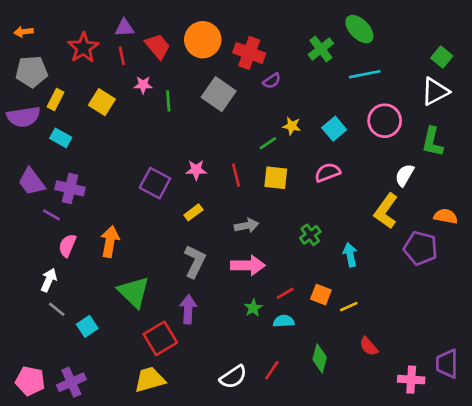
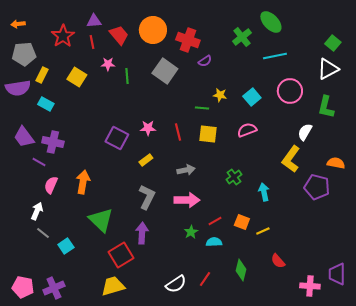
green line: (268, 143) -> (202, 108), turned 40

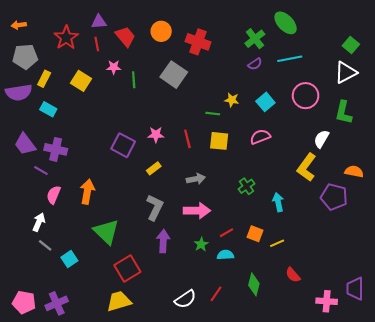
orange circle: (153, 30) -> (161, 31), size x0.7
purple semicircle: (205, 61) -> (255, 64), moved
purple arrow: (142, 233) -> (163, 241), moved

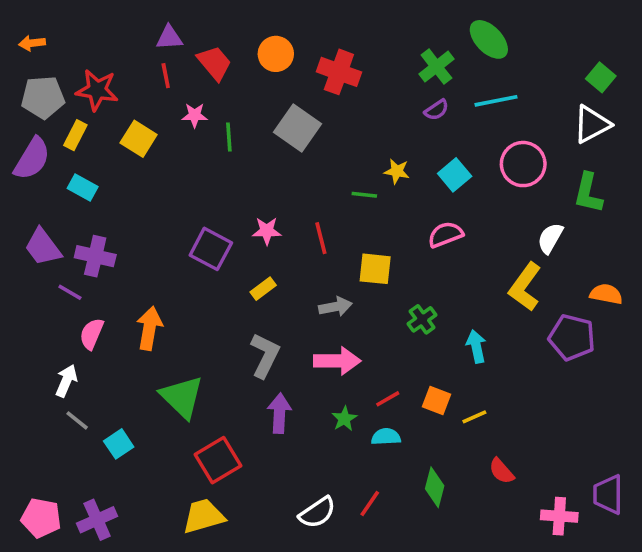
red star: (66, 38) -> (97, 90), moved, turned -30
purple semicircle: (19, 92) -> (32, 159), turned -50
yellow square: (219, 141) -> (375, 269), moved

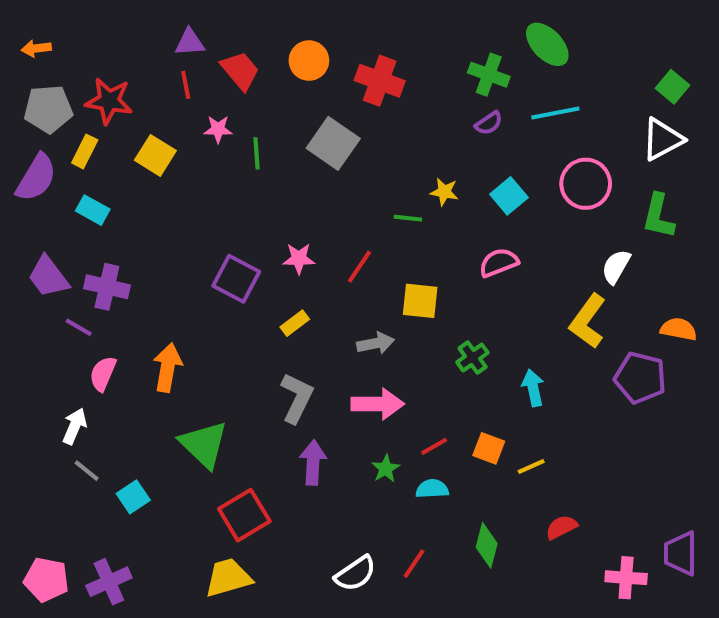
green cross: (436, 67) -> (489, 75), turned -32
red line: (321, 238) -> (359, 267), turned 48
red semicircle: (501, 471) -> (561, 527), turned 104

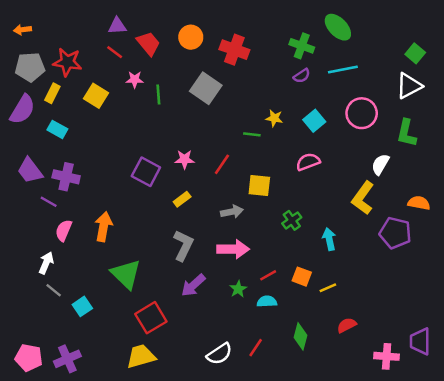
red line: (186, 85) -> (115, 52), turned -42
purple arrow: (313, 463) -> (193, 285), turned -135

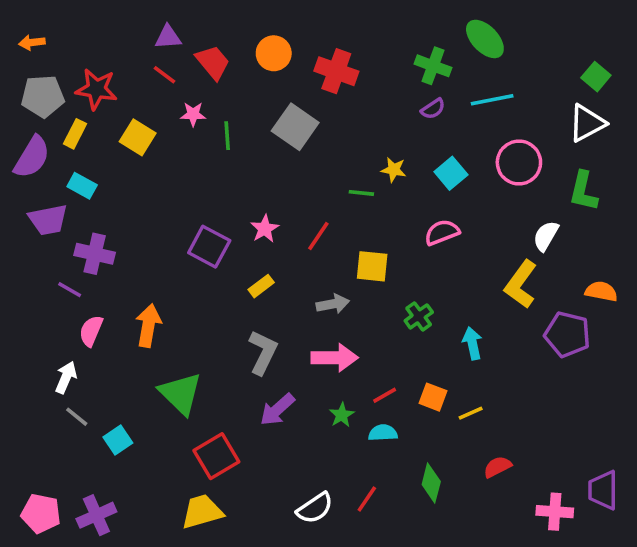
pink star: (185, 159) -> (265, 229), turned -30
purple trapezoid: (30, 171) -> (48, 220), moved, turned -64

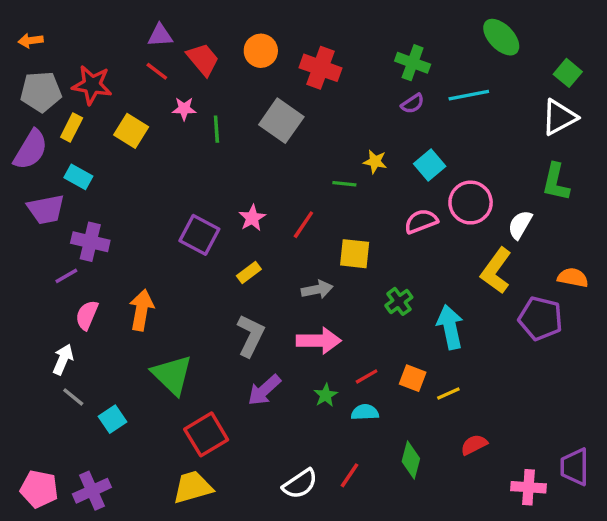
green ellipse: (485, 39) -> (501, 37), moved
pink circle: (519, 162) -> (471, 203), moved
purple line: (70, 290) -> (66, 276), turned -60
cyan arrow: (472, 343) -> (450, 327), size x1.4

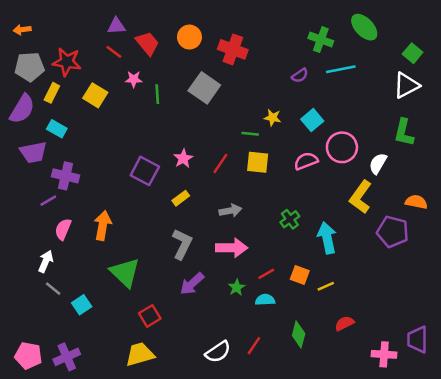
green cross: (413, 63) -> (321, 40), moved
yellow square: (355, 254) -> (258, 162), moved
red square: (206, 434) -> (150, 316), size x0.7

